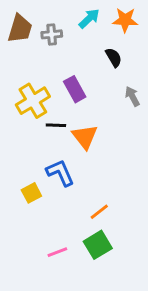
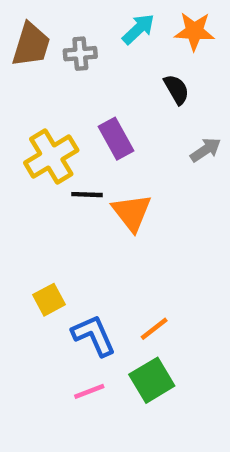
gray arrow: (132, 96) -> (206, 150), turned 84
blue L-shape: (60, 173) -> (94, 335), moved

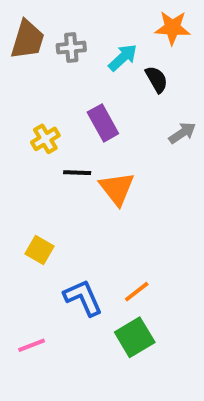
cyan arrow: (138, 29) -> (123, 57), moved
yellow cross: (51, 157) -> (45, 139), size x0.6
yellow square: (49, 300) -> (39, 250), moved, turned -32
pink line: (89, 391) -> (32, 345), moved

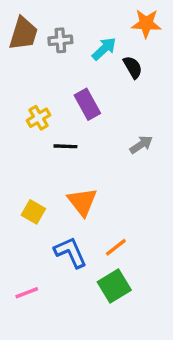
gray arrow: (182, 133) -> (141, 145), moved
orange triangle: (117, 188) -> (82, 202), moved

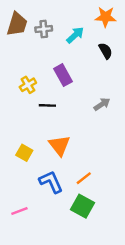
black semicircle: (133, 67) -> (106, 51), moved
green square: (114, 286) -> (82, 206), turned -30

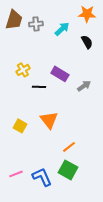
purple rectangle: (63, 75) -> (60, 74), moved, turned -30
blue L-shape: (51, 182) -> (42, 177), moved

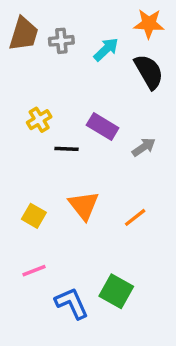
black semicircle: (87, 42) -> (149, 72), size x1.5
orange line: (69, 147) -> (135, 217), moved
pink line: (16, 174) -> (34, 271), moved

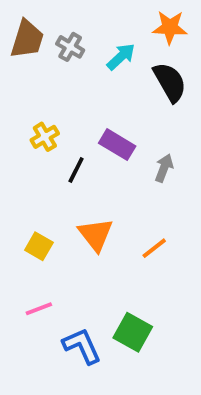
gray cross: (61, 41) -> (70, 47), turned 35
gray arrow: (144, 147) -> (164, 168), turned -35
black line: (67, 149) -> (76, 170), turned -65

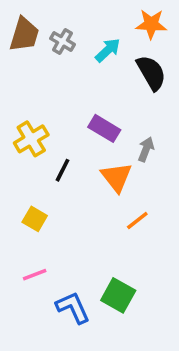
yellow cross: (45, 137) -> (31, 139), moved, size x1.4
black line: (76, 170) -> (63, 170), moved
orange triangle: (96, 234) -> (116, 177), moved

